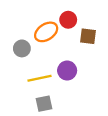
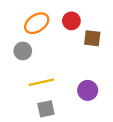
orange ellipse: (46, 32) -> (37, 23), moved
purple circle: (67, 71) -> (88, 90), moved

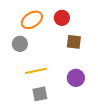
brown square: (92, 38) -> (74, 42), moved

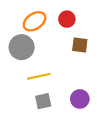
gray circle: (20, 44) -> (22, 47), size x1.5
purple circle: (76, 78) -> (80, 99), moved

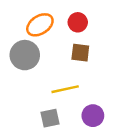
brown square: (80, 45) -> (80, 53), moved
yellow line: (39, 76) -> (65, 89), moved

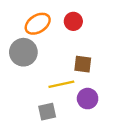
brown square: (80, 53) -> (83, 64), moved
purple circle: (93, 116) -> (88, 99), moved

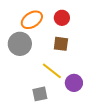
brown square: (83, 64) -> (61, 44), moved
yellow line: (61, 84) -> (52, 71), turned 50

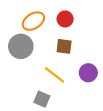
purple circle: (74, 83) -> (88, 73), moved
gray square: (40, 94) -> (42, 99), turned 35

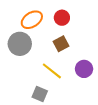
brown square: (64, 46) -> (61, 44), turned -35

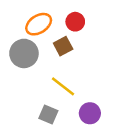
brown square: (61, 44) -> (63, 46), moved
purple circle: (84, 69) -> (90, 113), moved

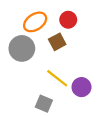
purple circle: (90, 113) -> (81, 87), moved

